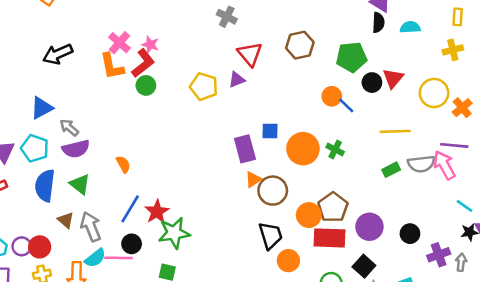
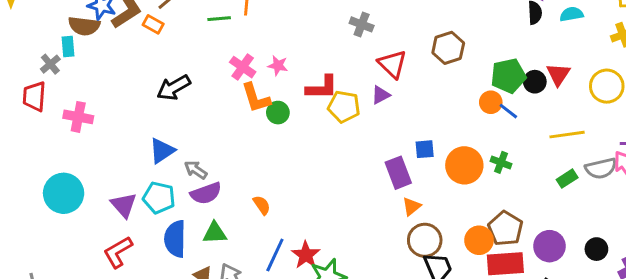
green pentagon: (351, 57) -> (508, 76), moved
red L-shape: (143, 63) -> (322, 88), moved, turned 44
orange L-shape: (112, 66) -> (256, 98), moved
green triangle: (80, 184) -> (215, 233), turned -35
brown circle: (273, 191) -> (425, 240), moved

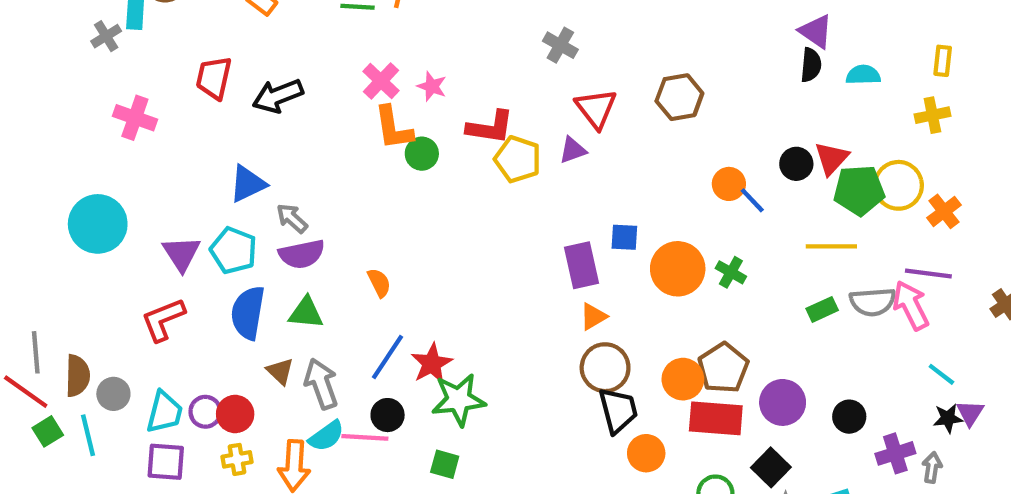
green pentagon: (508, 76) -> (859, 190), moved
red trapezoid: (34, 96) -> (214, 78), moved

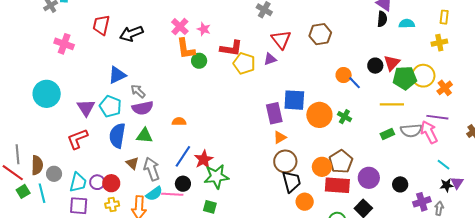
blue square: (624, 237) -> (294, 100), size x1.6
orange semicircle: (379, 283) -> (179, 121), turned -64

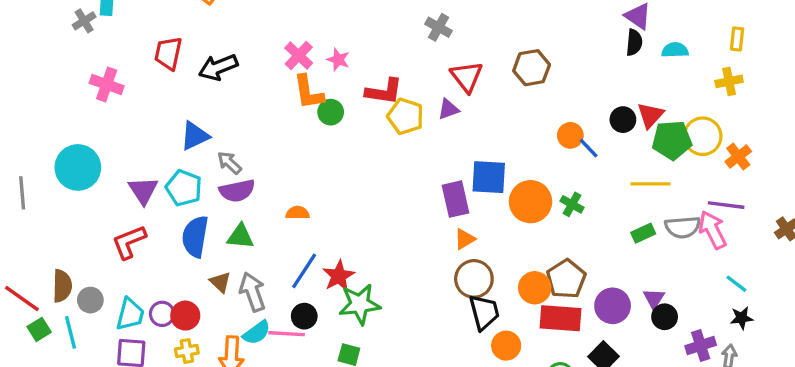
gray line: (17, 154) -> (22, 193), moved
purple triangle: (457, 183) -> (654, 298), moved

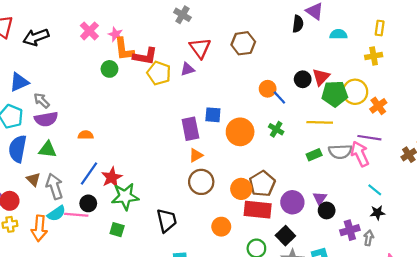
black semicircle: (634, 42) -> (298, 24), moved
orange L-shape: (308, 92) -> (124, 49), moved
blue square: (489, 177) -> (213, 115), size x0.7
green cross: (572, 204) -> (276, 129), moved
black trapezoid: (484, 312) -> (167, 220), moved

